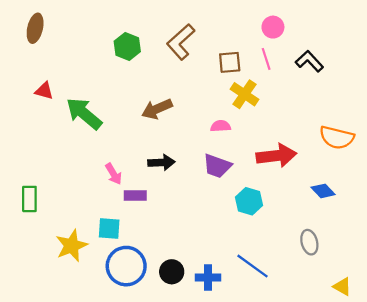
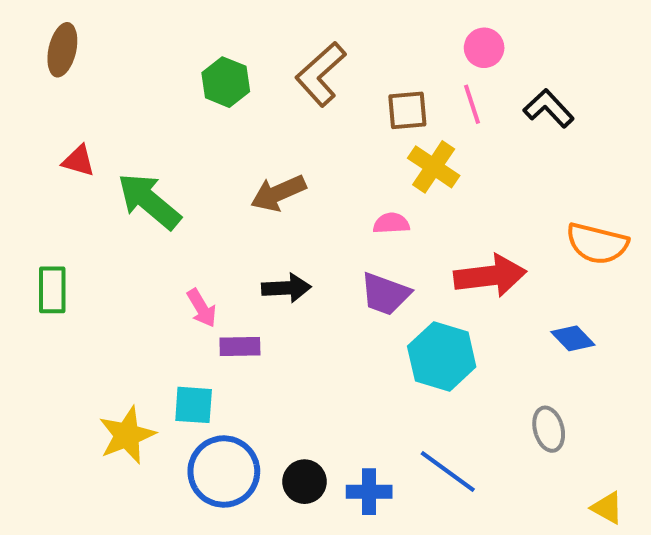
green rectangle: (29, 199) -> (52, 290), moved
cyan hexagon: (249, 201) -> (442, 357), size x1.4

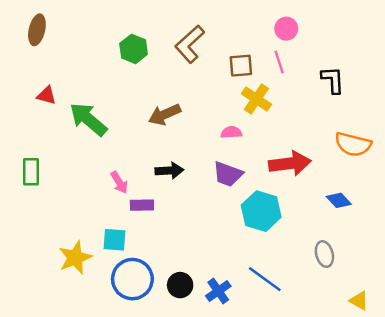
black L-shape: (549, 108) -> (333, 80), moved, turned 40
blue cross: (369, 492) -> (218, 291), turned -35

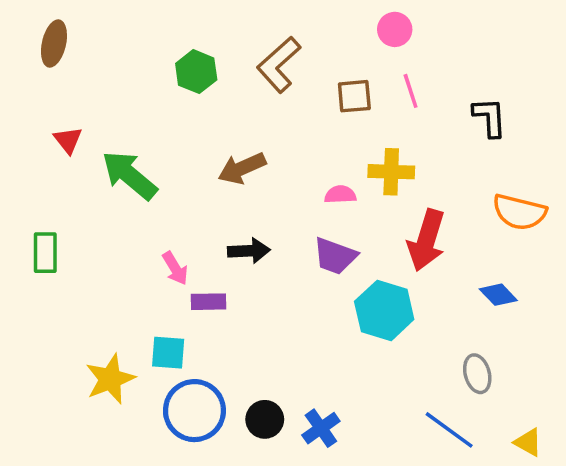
pink circle: (286, 29) -> (395, 29), moved
red triangle: (47, 95) -> (68, 140), turned 36
yellow cross: (256, 99) -> (391, 172), moved, turned -32
red arrow: (290, 163) -> (426, 240), turned 114
blue line: (265, 279) -> (449, 430), moved

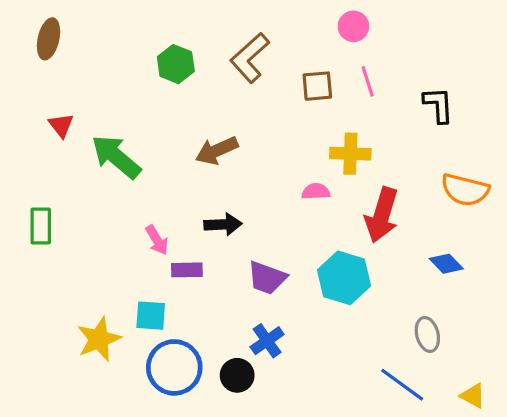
pink semicircle: (340, 195) -> (316, 191), moved
purple trapezoid: (335, 256) -> (267, 278), moved
blue cross: (321, 428) -> (267, 341), moved

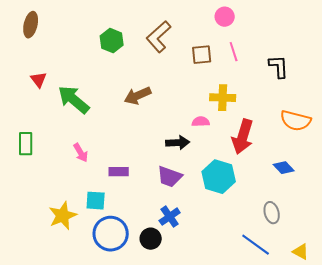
black arrow: (223, 224) -> (178, 143), moved
pink arrow: (157, 240) -> (81, 153), moved

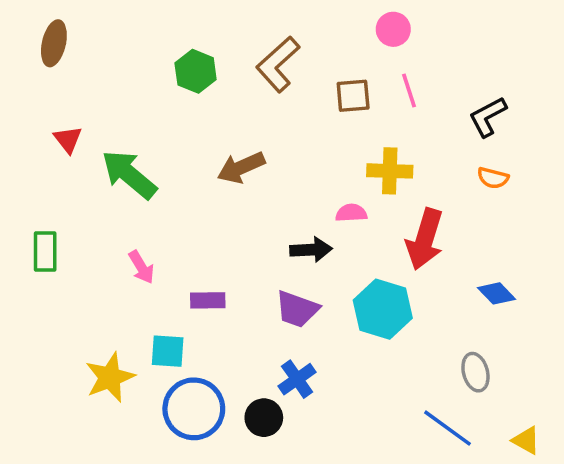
black L-shape: (279, 67) -> (488, 117), turned -115
orange semicircle: (296, 121) -> (493, 178), moved, size x0.6

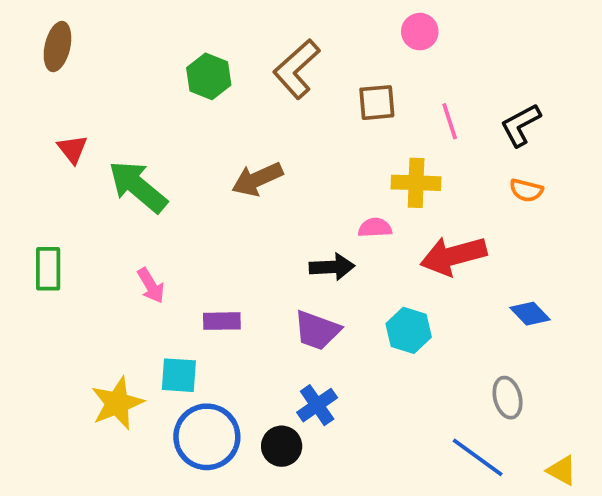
pink line: (409, 90) -> (450, 121), moved
red arrow: (425, 239) -> (453, 256), turned 58
cyan hexagon: (383, 309) -> (409, 330), size x0.7

